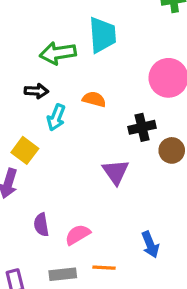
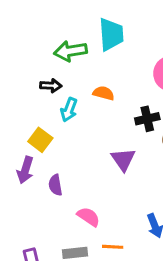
purple semicircle: (41, 225) -> (55, 185), moved
pink semicircle: (78, 235) -> (89, 217), turned 65

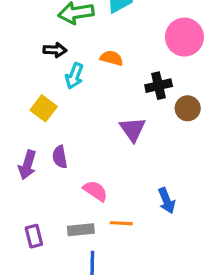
purple arrow: (25, 170) -> (27, 165), moved

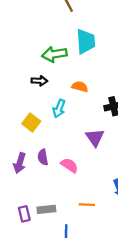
cyan arrow: (74, 76) -> (59, 109), moved
pink semicircle: (95, 191) -> (69, 165), moved
gray rectangle: (81, 230) -> (46, 209), moved

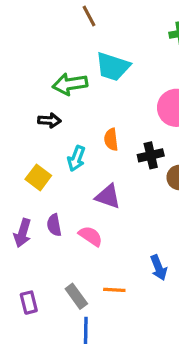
cyan trapezoid: (86, 41) -> (113, 67), turned 112
orange semicircle: (80, 87) -> (111, 139), moved, turned -112
purple triangle: (95, 138) -> (108, 196), moved, turned -36
gray rectangle: (46, 209) -> (76, 296), moved, turned 60

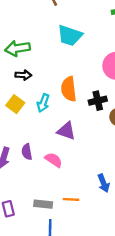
green arrow: (70, 84) -> (18, 48), moved
orange semicircle: (111, 139) -> (69, 89), size x1.5
yellow square: (38, 177) -> (15, 104), moved
gray rectangle: (76, 296) -> (43, 204), turned -48

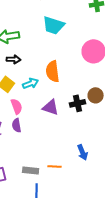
black cross: (98, 101) -> (78, 103), moved
cyan arrow: (43, 103) -> (31, 83), turned -133
pink semicircle: (54, 160) -> (17, 106), moved, turned 35

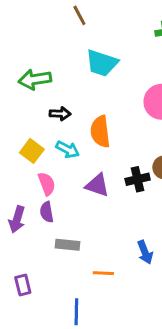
black arrow: (14, 59) -> (60, 114), moved
cyan arrow: (31, 83) -> (68, 149), turned 49
gray rectangle: (31, 170) -> (68, 245), moved

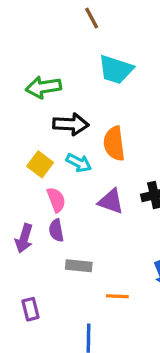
black arrow: (60, 114) -> (71, 124), size x1.5

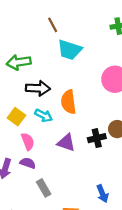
brown line: (92, 18) -> (53, 25), moved
purple semicircle: (56, 230) -> (28, 163), turned 119
gray rectangle: (79, 266) -> (44, 188), turned 54

